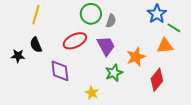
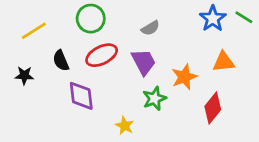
green circle: (91, 14) -> (91, 19), moved
yellow line: (36, 15) -> (34, 31), moved, turned 42
gray semicircle: (111, 21) -> (150, 28), turned 40
green line: (174, 28) -> (244, 17), moved
black semicircle: (36, 45) -> (61, 61), moved

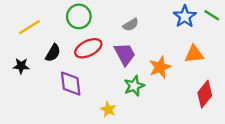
black semicircle: (61, 61) -> (53, 53), turned -126
red diamond: (213, 108) -> (205, 94), moved

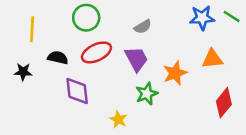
blue star: (185, 16) -> (202, 18), turned 30
yellow line: (29, 27) -> (32, 29), turned -55
black semicircle: (53, 53) -> (58, 58), turned -108

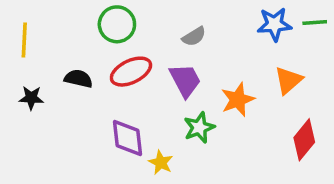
green line: (232, 16) -> (315, 23), turned -36
yellow line: (32, 29) -> (24, 40), moved
orange triangle: (212, 59) -> (288, 80), turned -35
purple diamond: (77, 91) -> (127, 138), moved

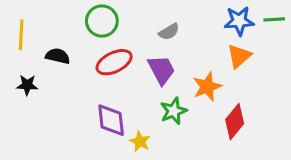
black semicircle: (78, 79) -> (58, 56), moved
orange triangle: (288, 80) -> (239, 56), moved
red diamond: (304, 140) -> (235, 122), moved

